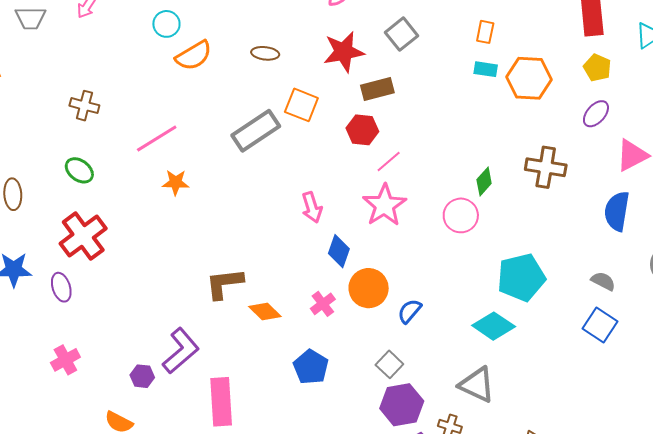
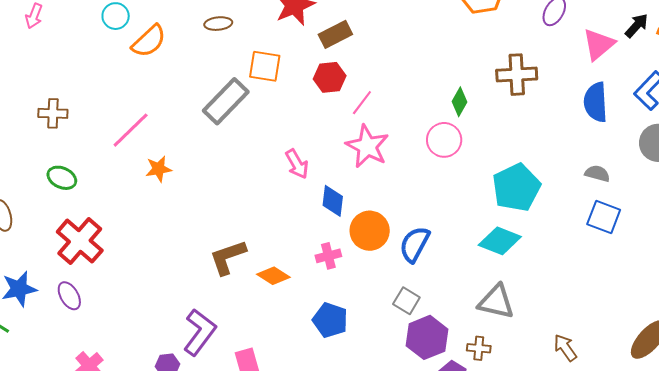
pink cross: (323, 304) -> (328, 256), turned 35
blue semicircle: (410, 311) -> (415, 244), size x1.4

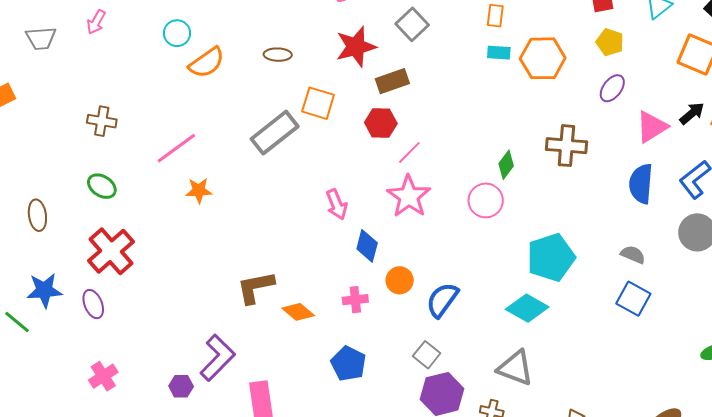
orange circle: (370, 231) -> (400, 280), size x0.7

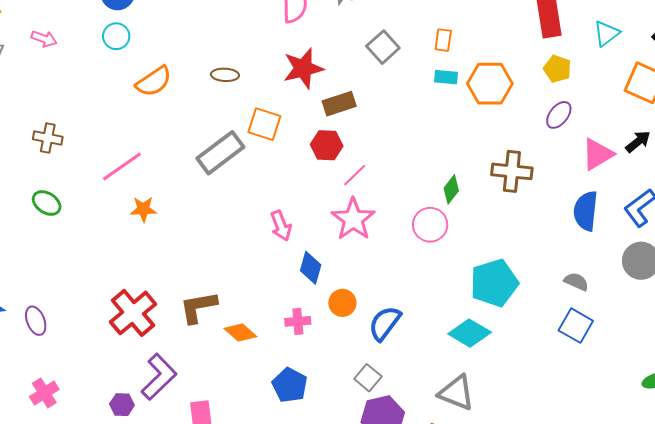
pink arrow: (96, 22) -> (44, 39), turned -100
gray square: (412, 24) -> (383, 47), moved
cyan circle: (177, 33) -> (116, 36), moved
red cross: (111, 251) -> (133, 313), moved

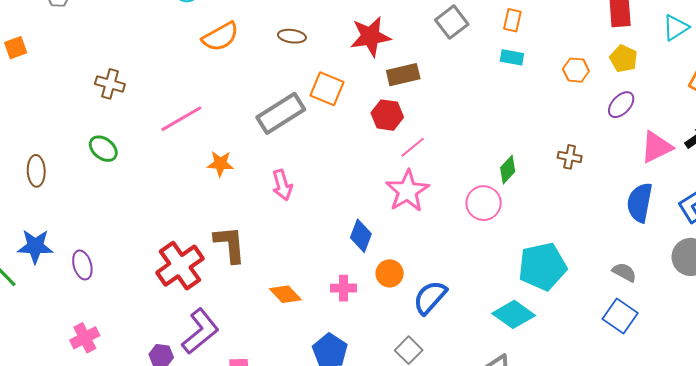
orange hexagon: (490, 84) -> (576, 70), moved, size x0.6
brown cross: (512, 171) -> (570, 157), size x0.6
orange star: (143, 209) -> (220, 164), moved
pink arrow: (281, 226) -> (282, 185), moved
brown L-shape: (198, 307) -> (230, 244), moved, turned 90

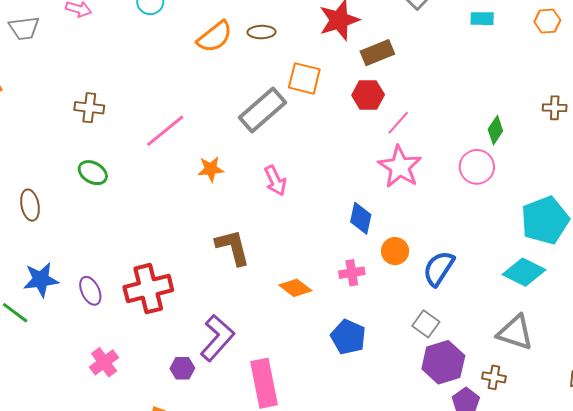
orange semicircle: (220, 37) -> (215, 37), moved
red cross: (180, 266) -> (148, 289), moved, turned 30

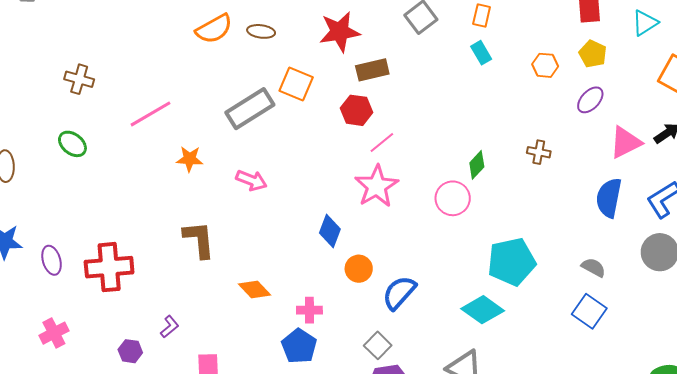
cyan rectangle: (482, 19) -> (481, 53), turned 50
pink arrow: (275, 181) -> (251, 180), turned -52
pink cross: (352, 273) -> (309, 310), moved
purple L-shape: (217, 338) -> (169, 327), size x0.5

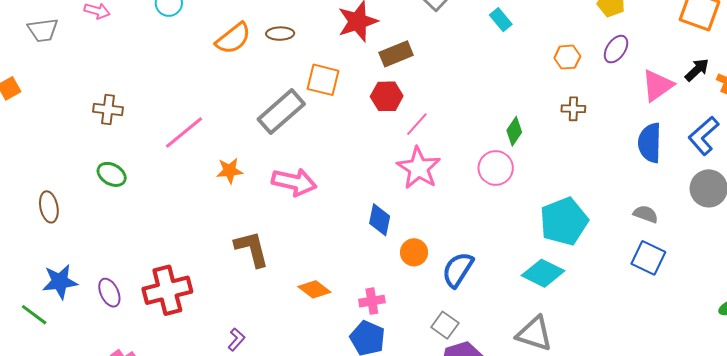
orange hexagon: (545, 65) -> (567, 57), moved
pink arrow: (251, 180) -> (294, 182), size x1.4

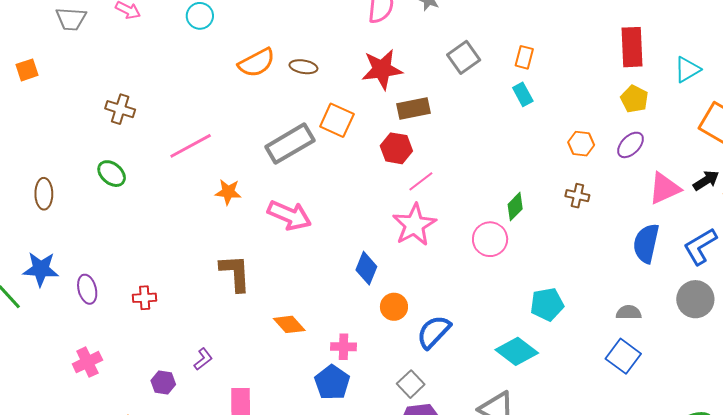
gray semicircle: (646, 214) -> (629, 313), turned -30
cyan pentagon: (564, 221) -> (547, 304), size x0.7
red cross: (167, 290) -> (145, 298), size x0.5

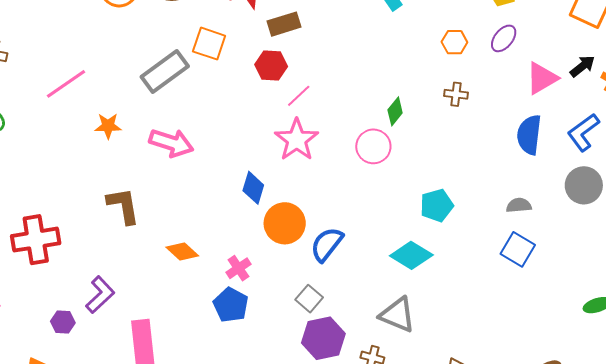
red cross: (145, 298) -> (36, 240), size x2.0
orange circle: (394, 307) -> (285, 223), size x1.5
pink cross: (344, 347) -> (239, 268), turned -30
purple L-shape: (203, 359) -> (100, 295), size x1.6

